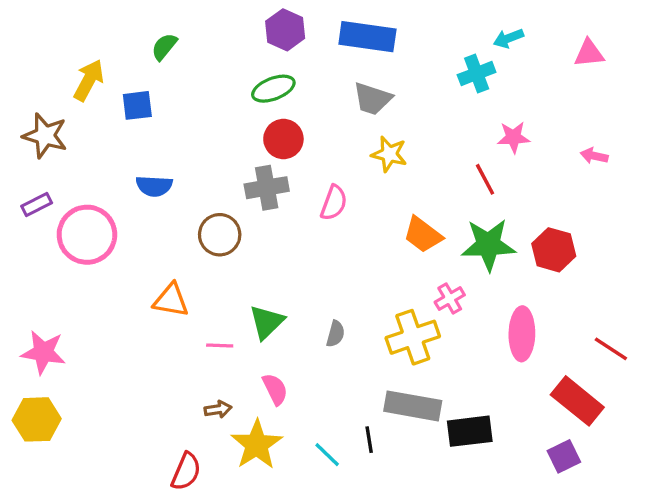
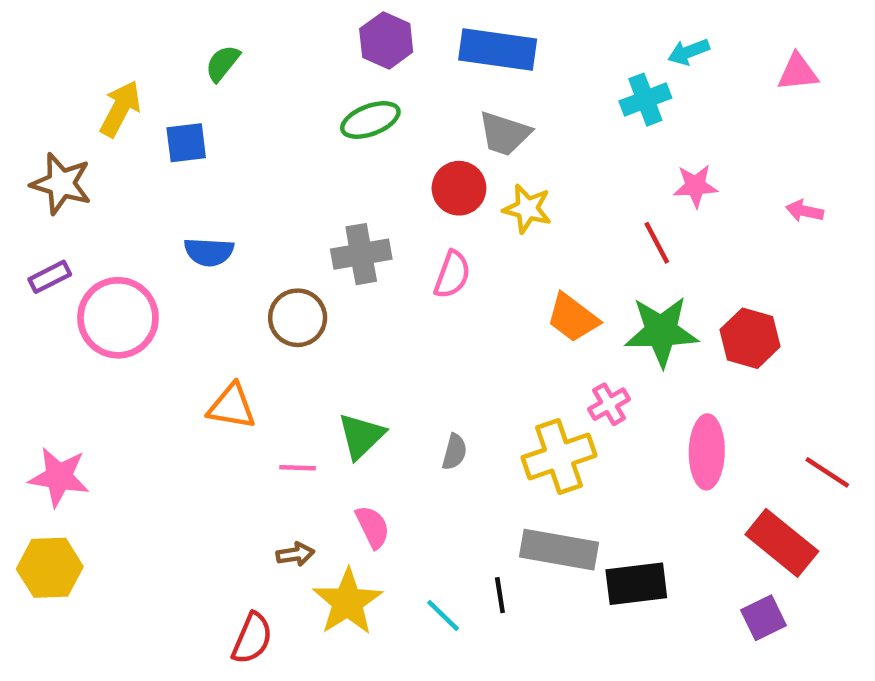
red circle: (283, 139) -> (459, 188), moved

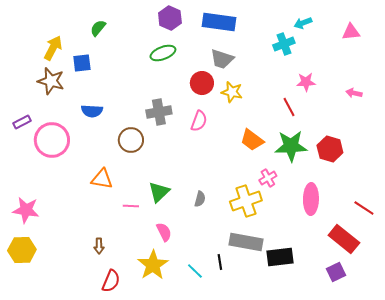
brown star: (61, 184) -> (51, 81), moved
brown arrow: (295, 554) -> (99, 246), moved, turned 98

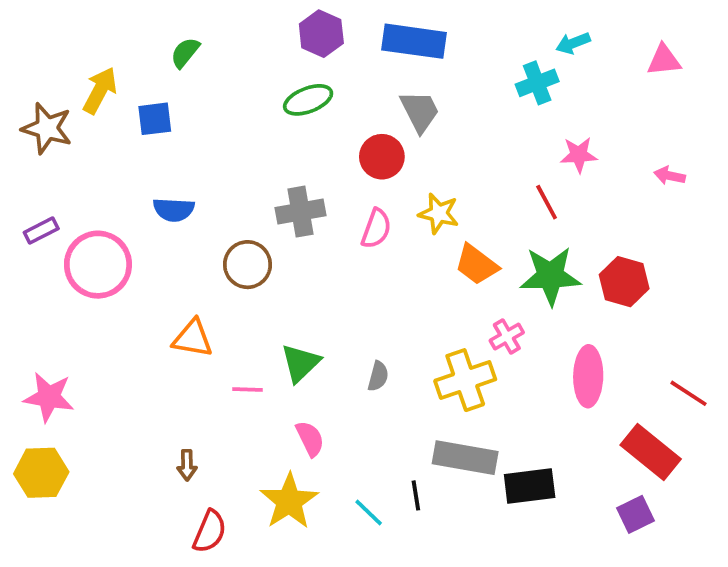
gray trapezoid: (222, 59) -> (420, 111), turned -135
brown star: (51, 81) -> (47, 128), moved
yellow star: (232, 92) -> (439, 213), moved

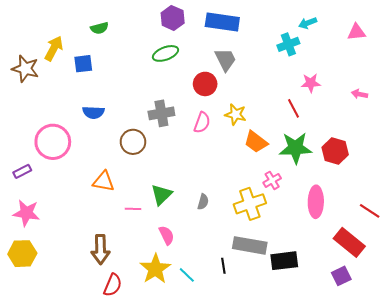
green semicircle: (185, 53) -> (99, 28), turned -144
purple rectangle: (41, 231) -> (22, 171), moved
brown arrow: (187, 465) -> (100, 249), size x1.8
cyan line: (369, 513) -> (187, 275), moved

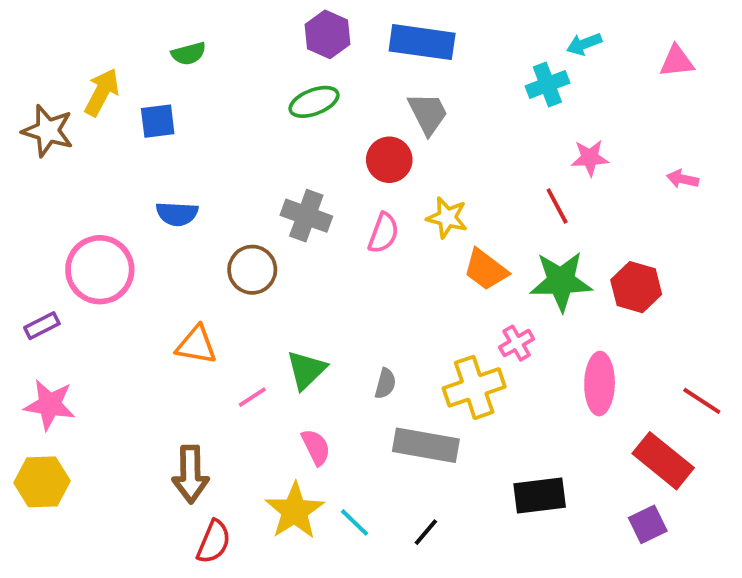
gray cross: (161, 113) -> (306, 216), turned 30
pink line: (133, 209) -> (252, 397), turned -35
gray rectangle: (250, 245) -> (426, 445), moved
black line: (223, 266) -> (426, 532), moved, turned 49

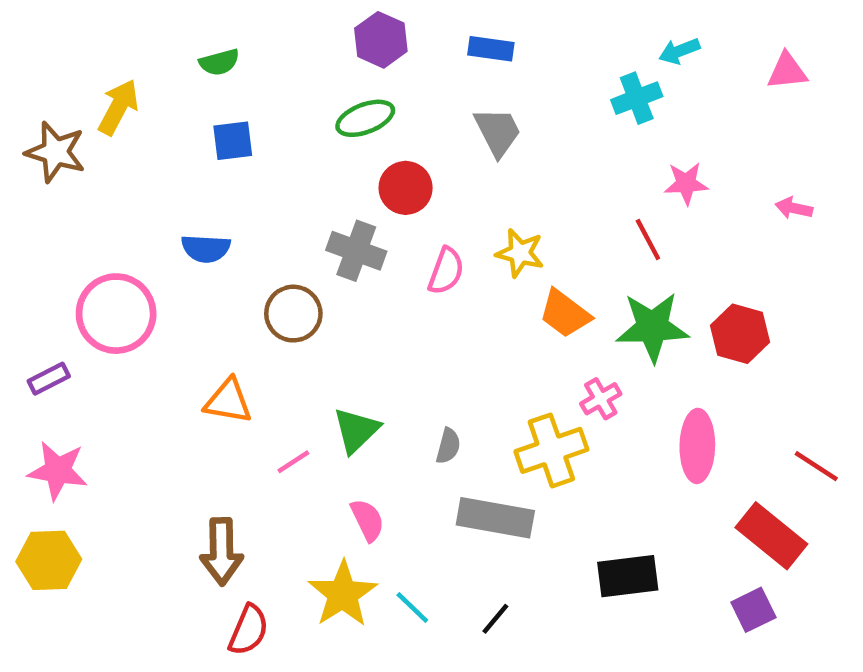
blue rectangle: (422, 42) -> (491, 49), size x0.6
blue square: (158, 121) -> (233, 141), moved
red circle: (389, 160) -> (406, 188), moved

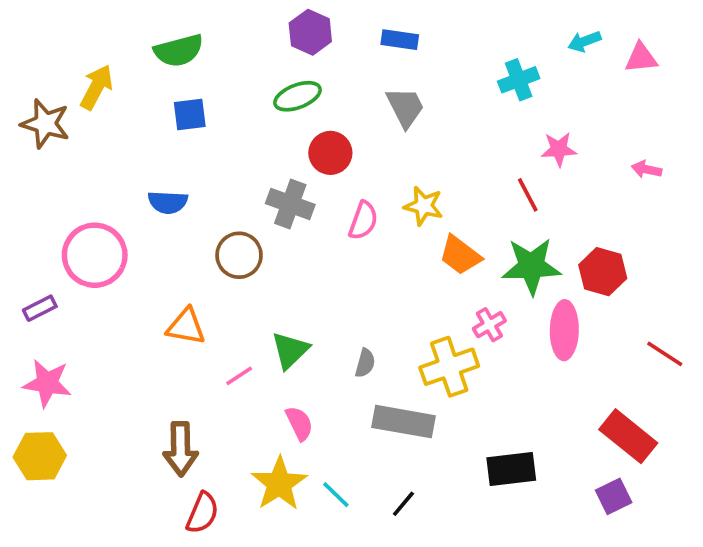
cyan arrow: (679, 51) -> (584, 41), moved
green semicircle: (219, 62) -> (179, 51), size x1.5
pink ellipse: (697, 446) -> (564, 330), moved
red line: (816, 466) -> (665, 354), moved

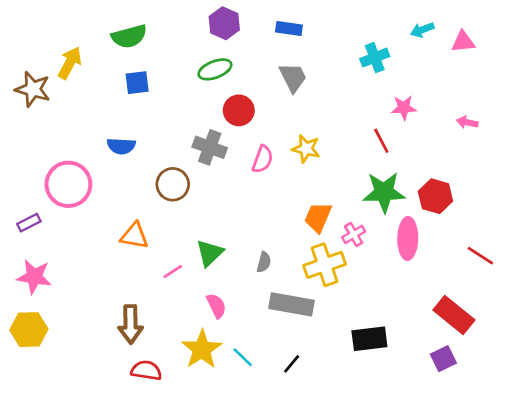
orange trapezoid: (460, 255) -> (318, 217), moved, turned 76
red semicircle: (202, 513) -> (146, 370), turned -104

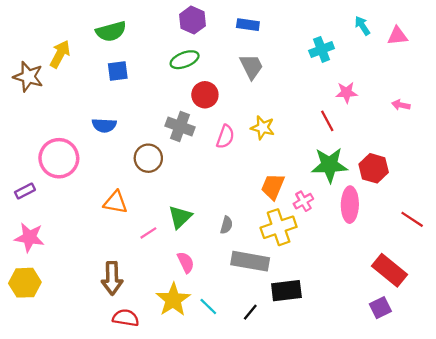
cyan arrow: (422, 30) -> (362, 26), turned 78
black rectangle: (369, 339) -> (286, 291), moved

